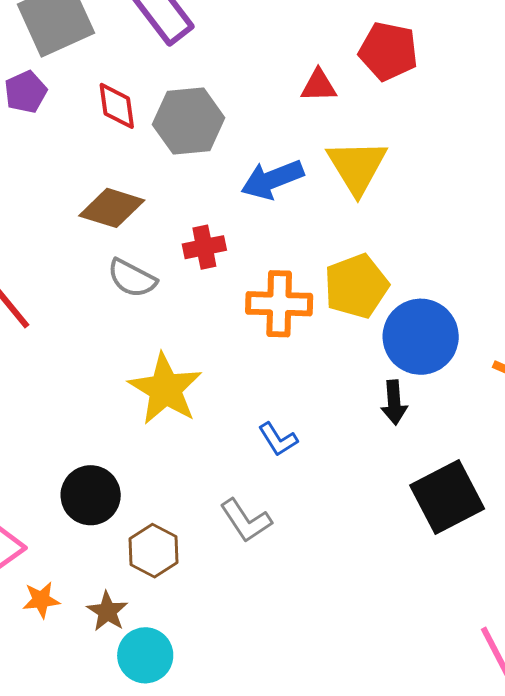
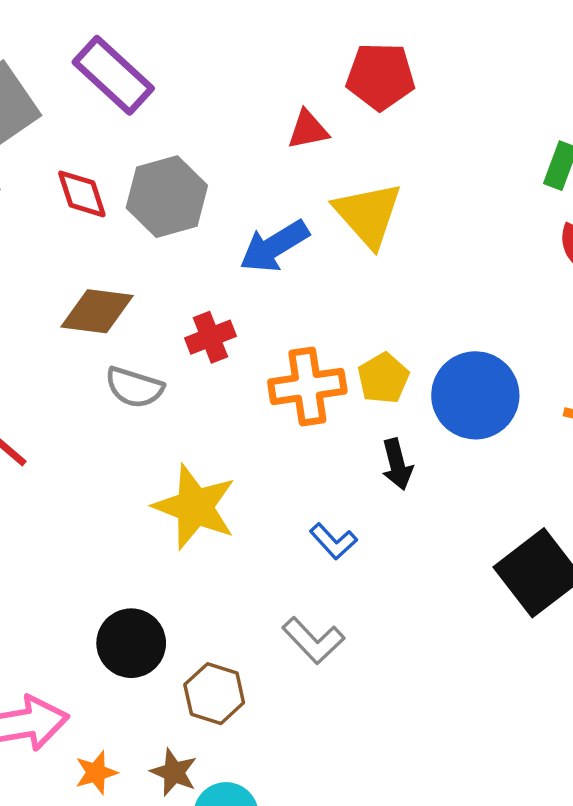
yellow pentagon: (356, 286) -> (383, 378), moved, size x0.7
black arrow: (394, 402) -> (397, 464), moved

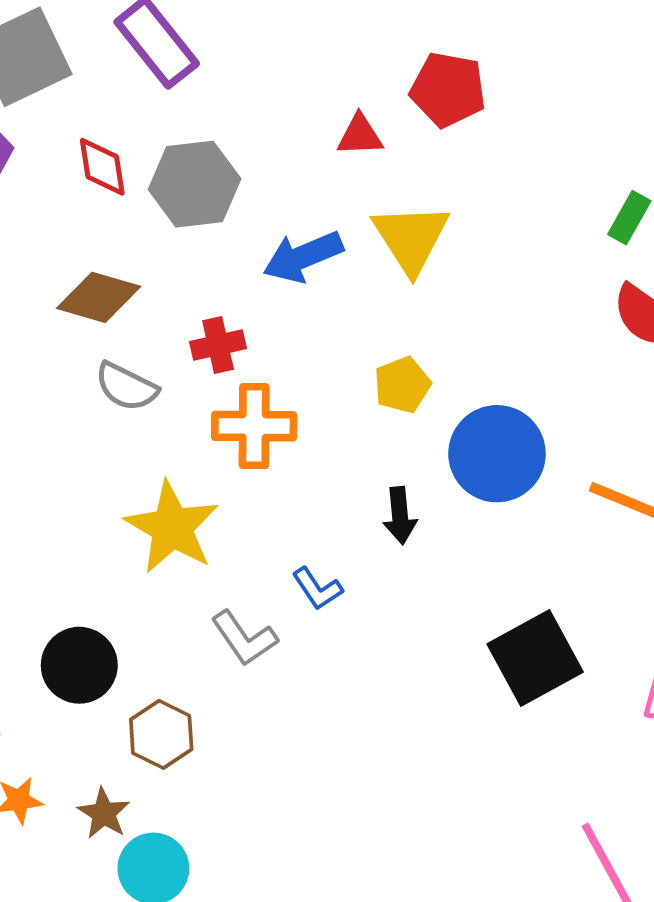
yellow pentagon: (383, 378) -> (402, 385), moved
orange cross: (307, 386) -> (254, 426), moved
gray L-shape: (313, 640) -> (244, 638), moved

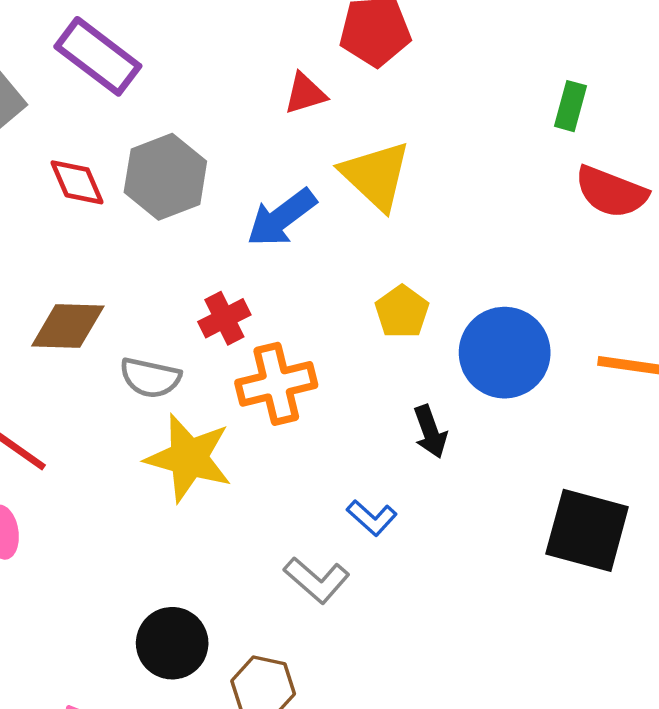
brown diamond: (99, 297) -> (68, 326), moved
yellow star: (172, 527) -> (189, 458), moved
black square: (535, 658) -> (587, 530), turned -32

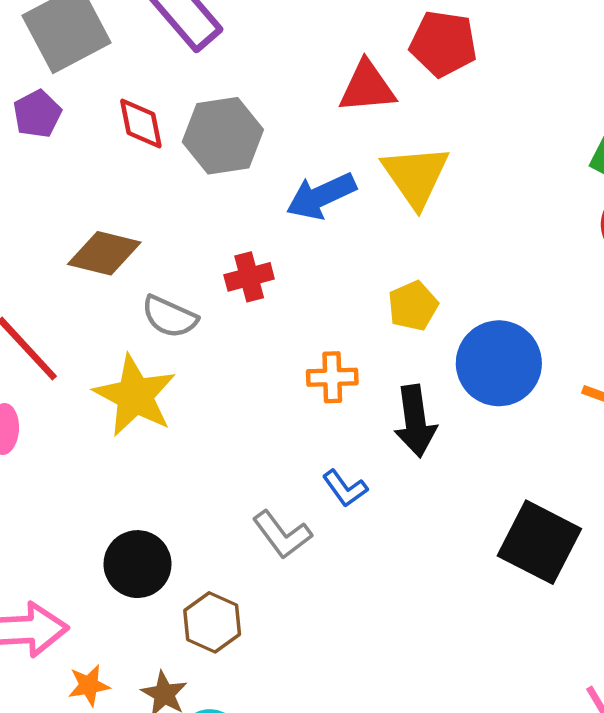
red triangle: (305, 94) -> (367, 87), size x1.4
orange cross: (276, 384) -> (332, 377), moved, size x0.7
black arrow: (430, 432) -> (415, 421), size x1.4
yellow star: (189, 458) -> (135, 396), moved

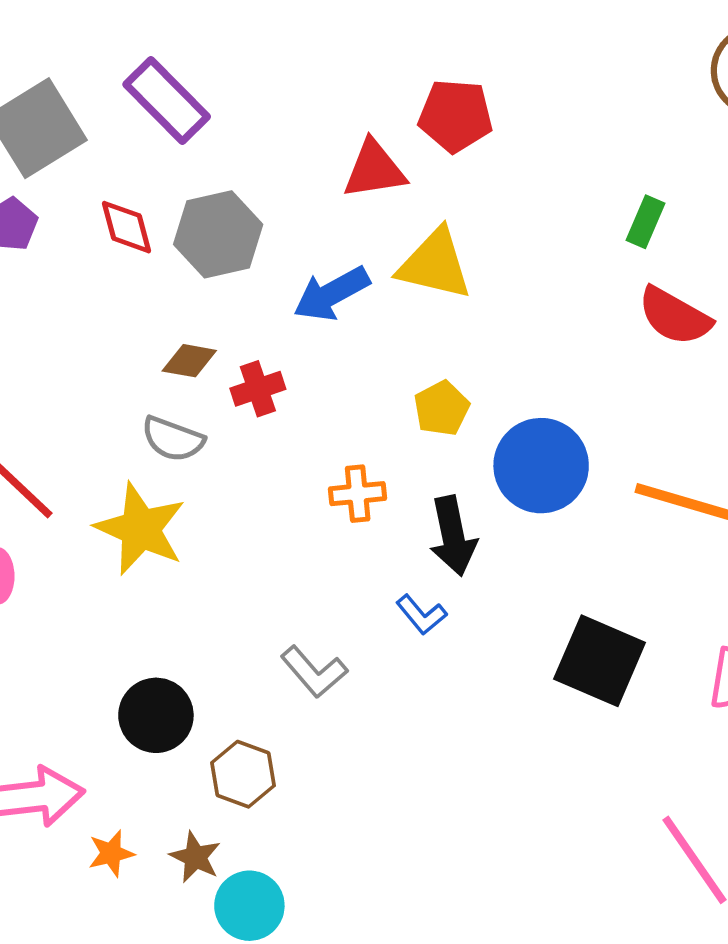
yellow triangle: (416, 176) -> (435, 264), turned -38
brown diamond: (104, 253) -> (189, 361), moved, size x0.7
blue L-shape: (345, 488) -> (421, 615), moved

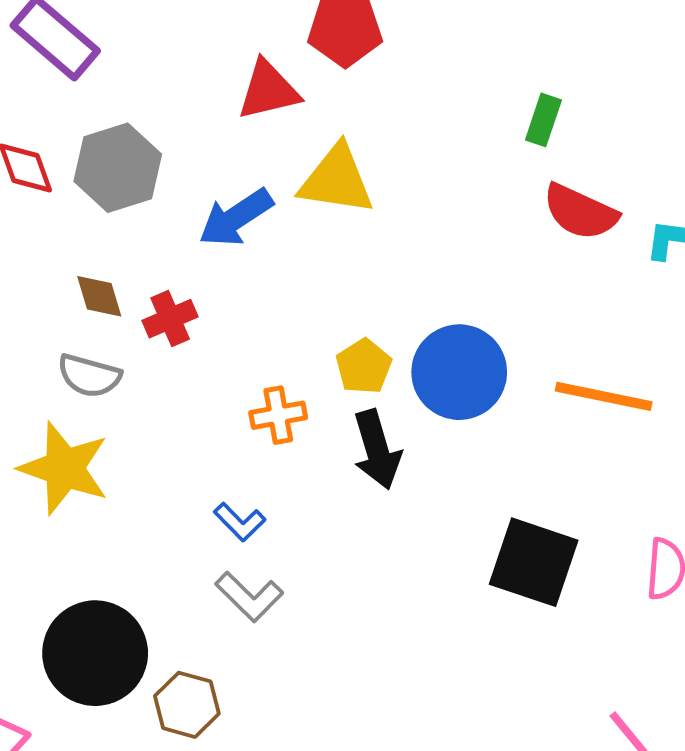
brown diamond: (189, 361) -> (99, 296), turned 68
yellow pentagon: (442, 408) -> (364, 366), moved
blue L-shape: (421, 615) -> (240, 522), moved
black circle: (156, 715) -> (95, 653), size x1.4

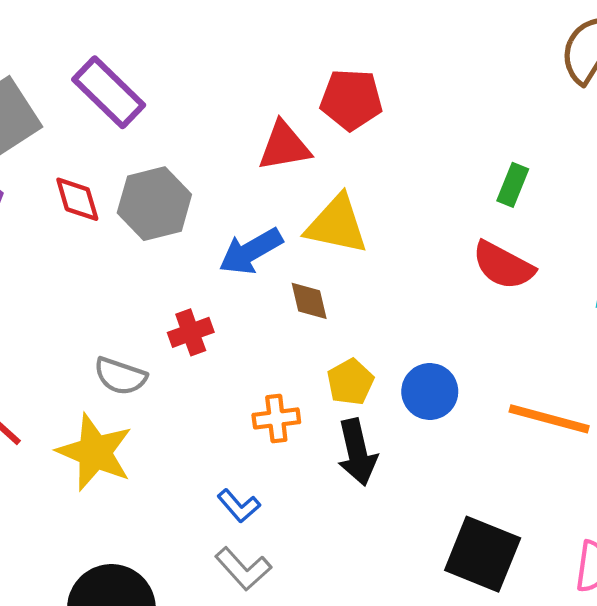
red semicircle: (580, 212) -> (503, 265), moved
brown diamond: (99, 296) -> (309, 301), moved
blue circle: (459, 372) -> (430, 391), size x0.7

